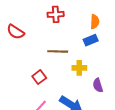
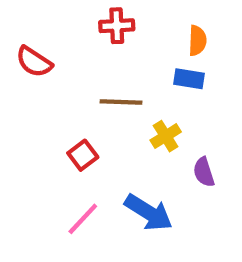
blue rectangle: (91, 40) -> (189, 79), turned 32
yellow cross: (79, 68) -> (166, 136), turned -32

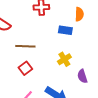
blue rectangle: (189, 79) -> (65, 30), moved
brown line: (121, 102) -> (25, 46), moved

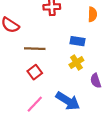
blue rectangle: (65, 30) -> (77, 41), moved

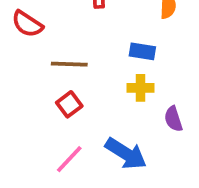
yellow cross: (76, 62) -> (141, 88), turned 32

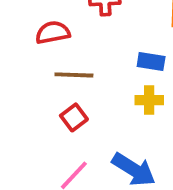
red semicircle: (27, 24) -> (53, 33), moved, turned 136

